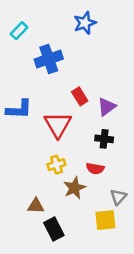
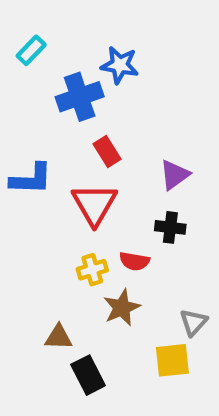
blue star: (85, 23) -> (120, 65), moved, turned 30
red rectangle: (80, 96) -> (107, 152), moved
red semicircle: (95, 169) -> (134, 261), moved

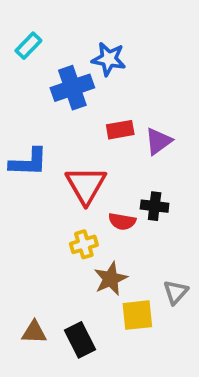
red rectangle: (107, 152) -> (120, 130), moved, turned -68
purple triangle: (174, 175) -> (158, 141), moved
red semicircle: (134, 261) -> (122, 221), moved
brown triangle: (59, 337) -> (34, 332), moved
yellow square: (172, 360) -> (137, 315), moved

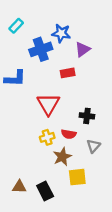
purple triangle: (158, 141) -> (83, 49), moved
blue L-shape: (28, 162) -> (15, 78), moved
red semicircle: (122, 221) -> (69, 134), moved
gray triangle: (176, 292) -> (93, 146), moved

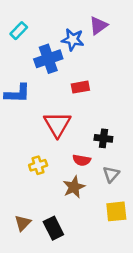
purple triangle: (83, 49) -> (98, 25), moved
yellow cross: (47, 137) -> (38, 165), moved
yellow square: (77, 177) -> (116, 211), moved
brown triangle: (19, 187) -> (23, 223), turned -48

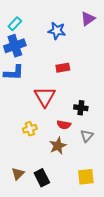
purple triangle: (98, 25) -> (88, 19), moved
blue cross: (48, 59) -> (15, 46), moved
yellow square: (116, 211) -> (86, 177), moved

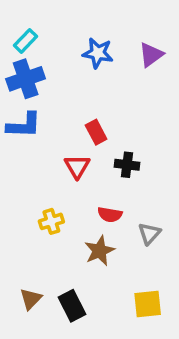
purple triangle: (88, 19) -> (151, 55), moved
red rectangle: (63, 68) -> (96, 132), moved, turned 72
red triangle: (45, 97) -> (77, 166), size x0.7
black cross: (81, 108) -> (127, 165), moved

